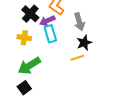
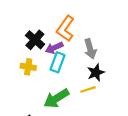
cyan rectangle: (50, 34) -> (58, 62), turned 36
green arrow: (29, 66) -> (56, 98), moved

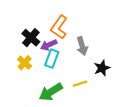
yellow cross: (28, 67) -> (25, 63), turned 32
black star: (96, 72) -> (102, 68), moved

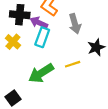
black cross: (31, 38) -> (20, 15), turned -36
purple arrow: (49, 45) -> (39, 23), turned 49

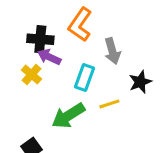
purple arrow: (39, 23) -> (49, 57), moved
cyan rectangle: (42, 37) -> (84, 77), moved

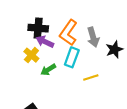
orange L-shape: (80, 25) -> (68, 33), moved
black star: (140, 82) -> (114, 49), moved
green arrow: (68, 116) -> (48, 70), moved, size x0.6

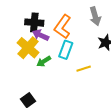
gray arrow: (93, 37) -> (95, 16), moved
yellow cross: (31, 55) -> (28, 48), size x1.5

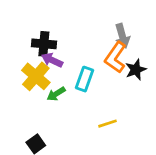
orange L-shape: (63, 27) -> (116, 57), moved
yellow line: (84, 69) -> (107, 124), moved

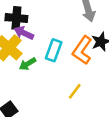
orange L-shape: (116, 57) -> (82, 50), moved
yellow line: (107, 124) -> (75, 91), turned -35

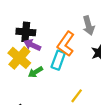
orange L-shape: (82, 50) -> (66, 44), moved

